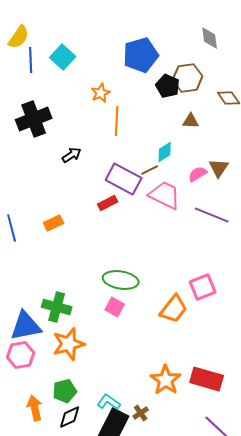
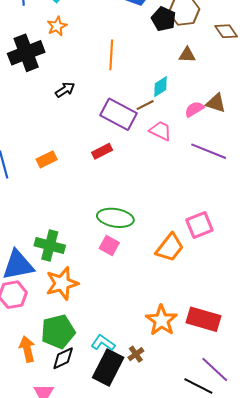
orange star: (101, 93) -> (57, 26), moved
brown triangle: (219, 168) -> (216, 103), turned -45
pink trapezoid: (165, 195) -> (160, 131), size x0.7
red rectangle: (108, 203) -> (102, 151), moved
green pentagon: (65, 391) -> (58, 332), size x1.4

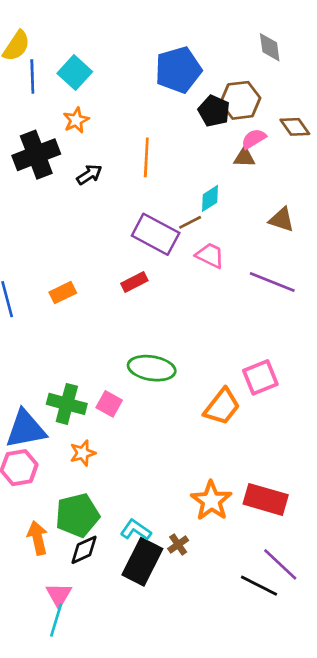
black arrow: (65, 90) -> (89, 175), moved
pink semicircle: (194, 109) -> (254, 139), moved
pink square: (109, 245) -> (109, 404), moved
orange star: (62, 283) -> (83, 453), size x0.6

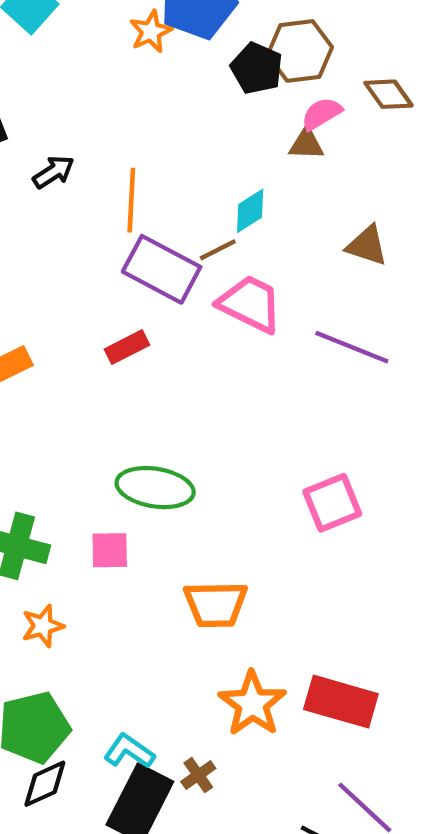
orange star: (76, 120) -> (151, 32), moved
orange line: (146, 157) -> (131, 200), moved
pink trapezoid: (210, 255) -> (250, 304), size x1.4
pink square: (109, 404) -> (110, 550), moved, turned -30
orange trapezoid: (222, 407) -> (216, 604), moved, turned 51

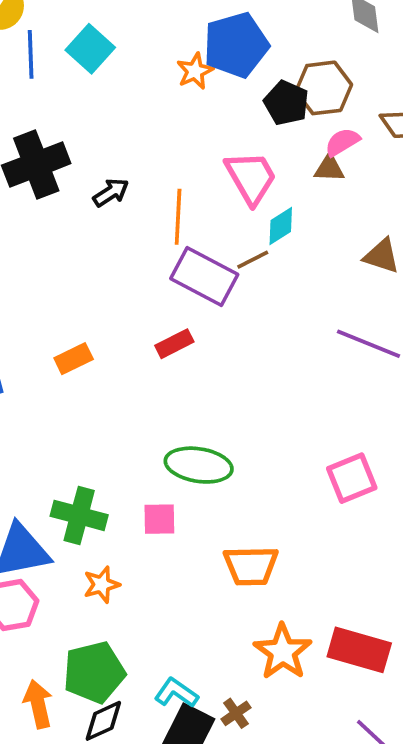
pink trapezoid: (250, 304) -> (251, 178), moved, turned 34

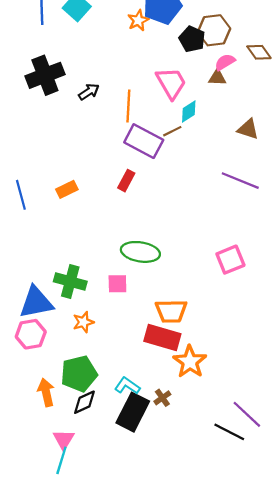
red rectangle: (174, 344) -> (126, 181), turned -35
red rectangle: (359, 650) -> (162, 337), moved

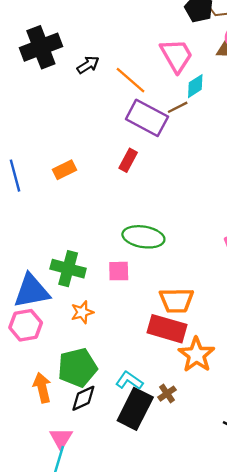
orange line: (128, 106) -> (130, 80), turned -52

